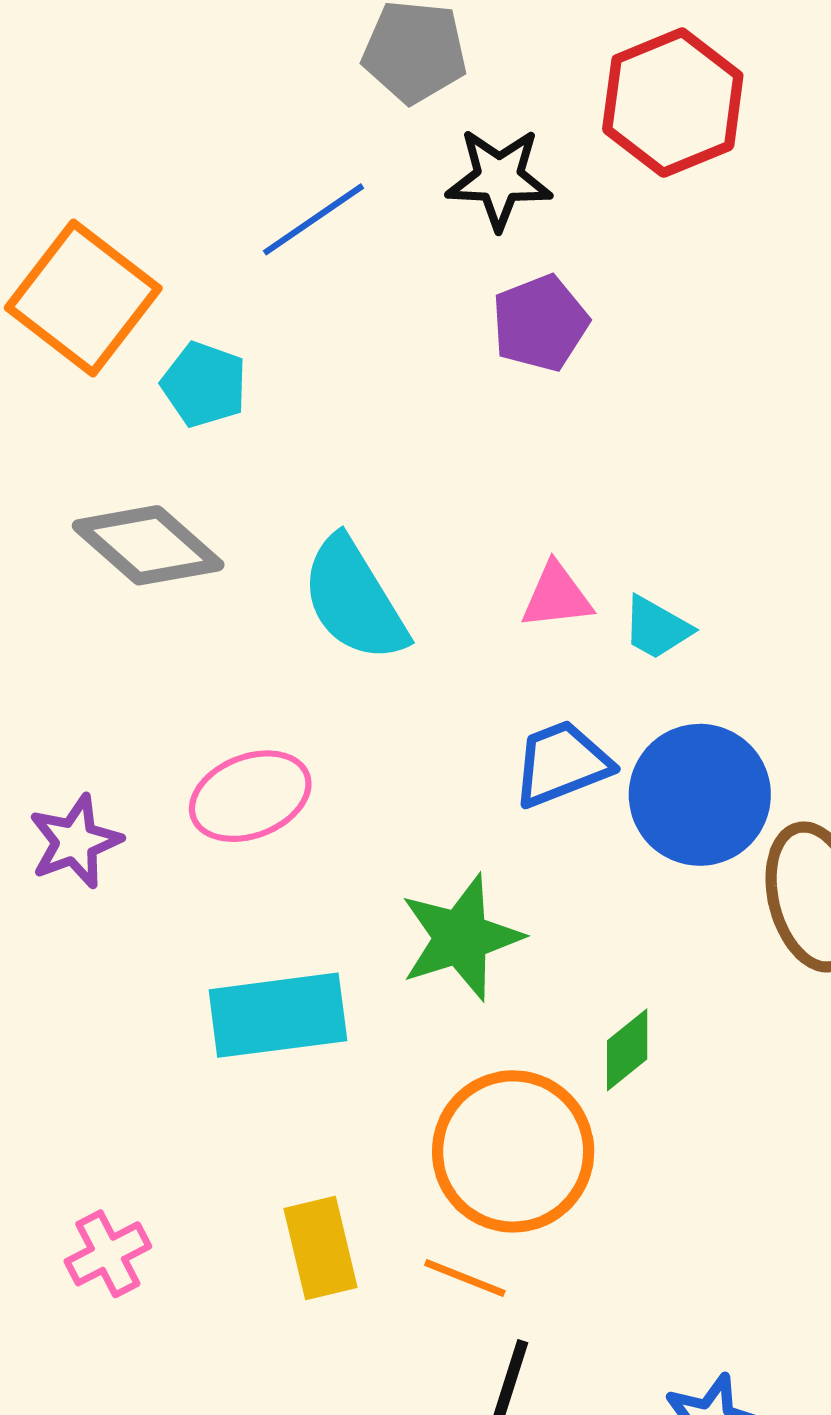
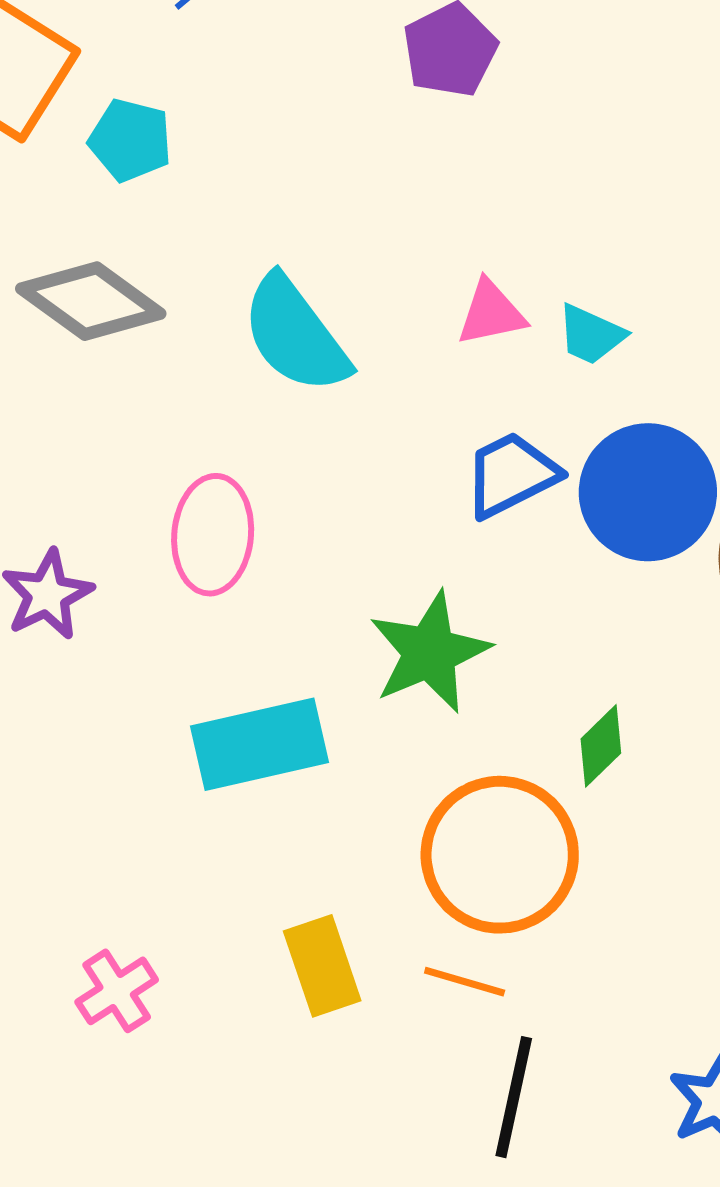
pink ellipse: (250, 796) -> (213, 535), turned -58

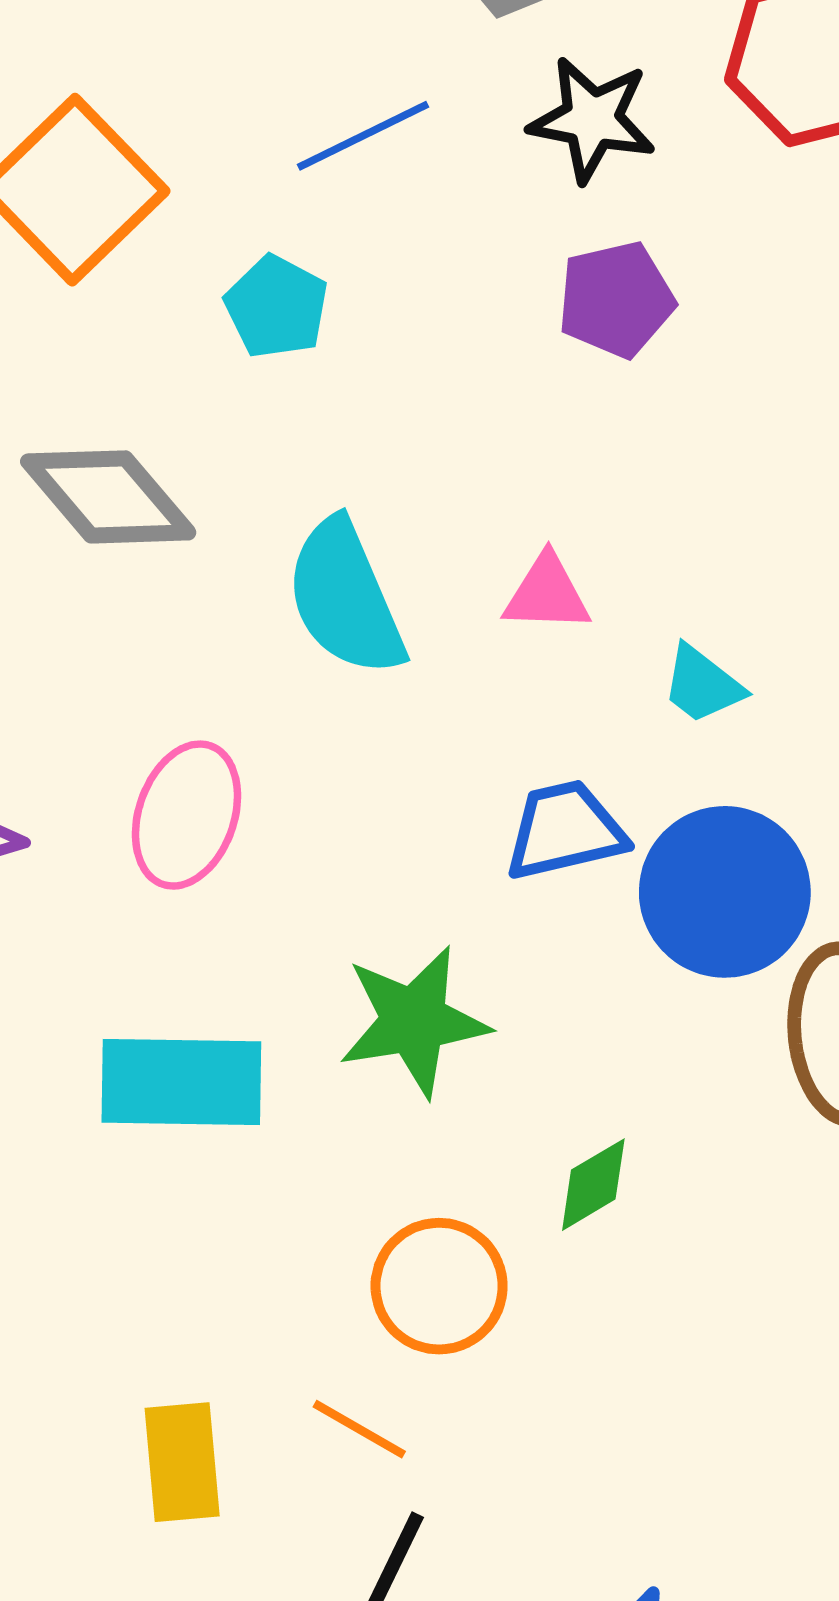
cyan pentagon: (130, 140) -> (277, 307), moved
pink triangle: (491, 313) -> (547, 594), moved
orange circle: (500, 855) -> (439, 1286), size x0.7
yellow rectangle: (322, 966) -> (182, 1462), moved

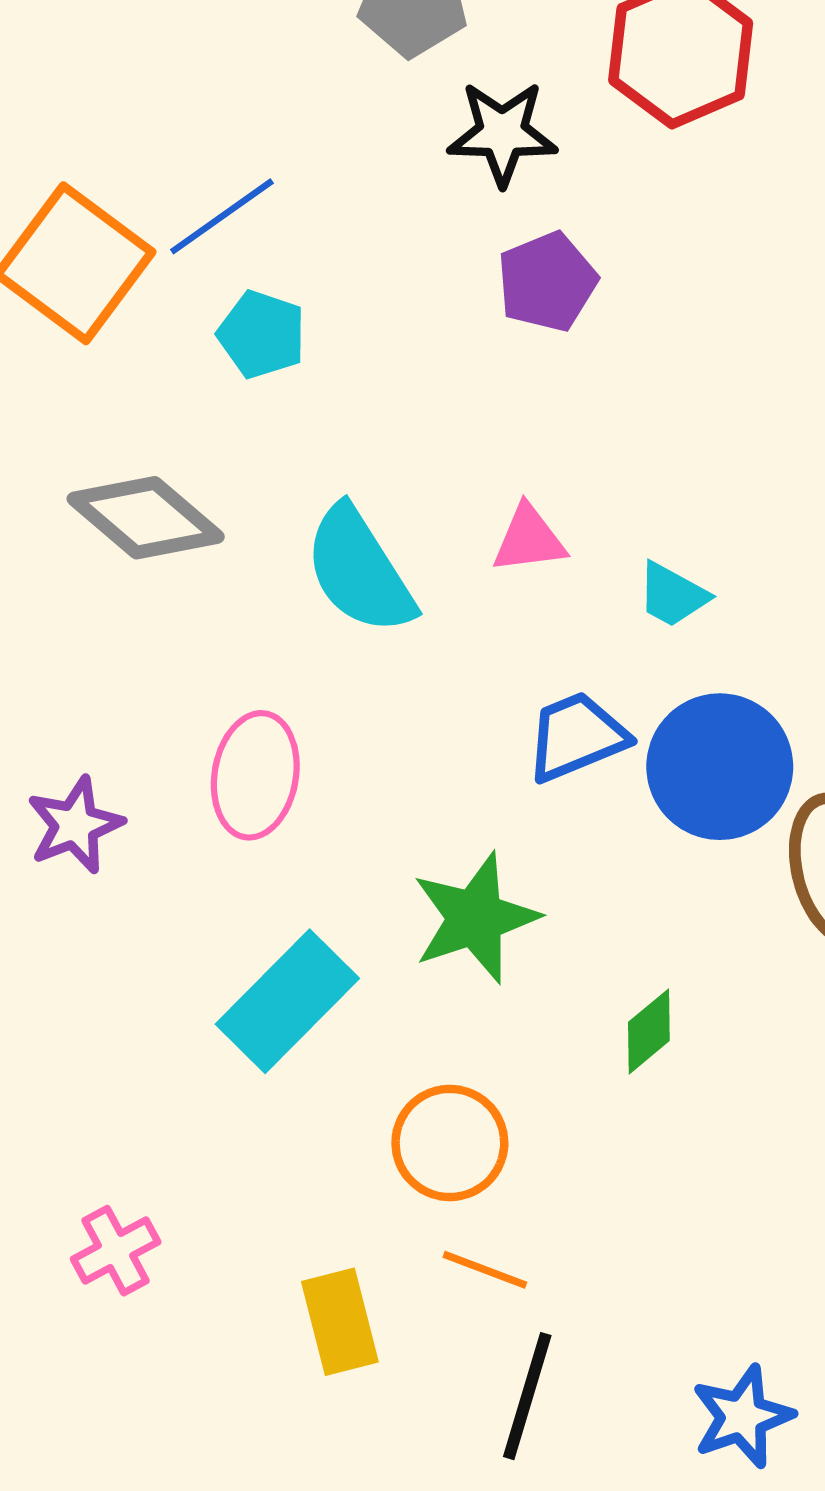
blue line: (363, 136) -> (222, 216), moved
cyan rectangle: (181, 1082) -> (287, 1001), turned -37
orange circle: (439, 1286) -> (450, 1143), moved

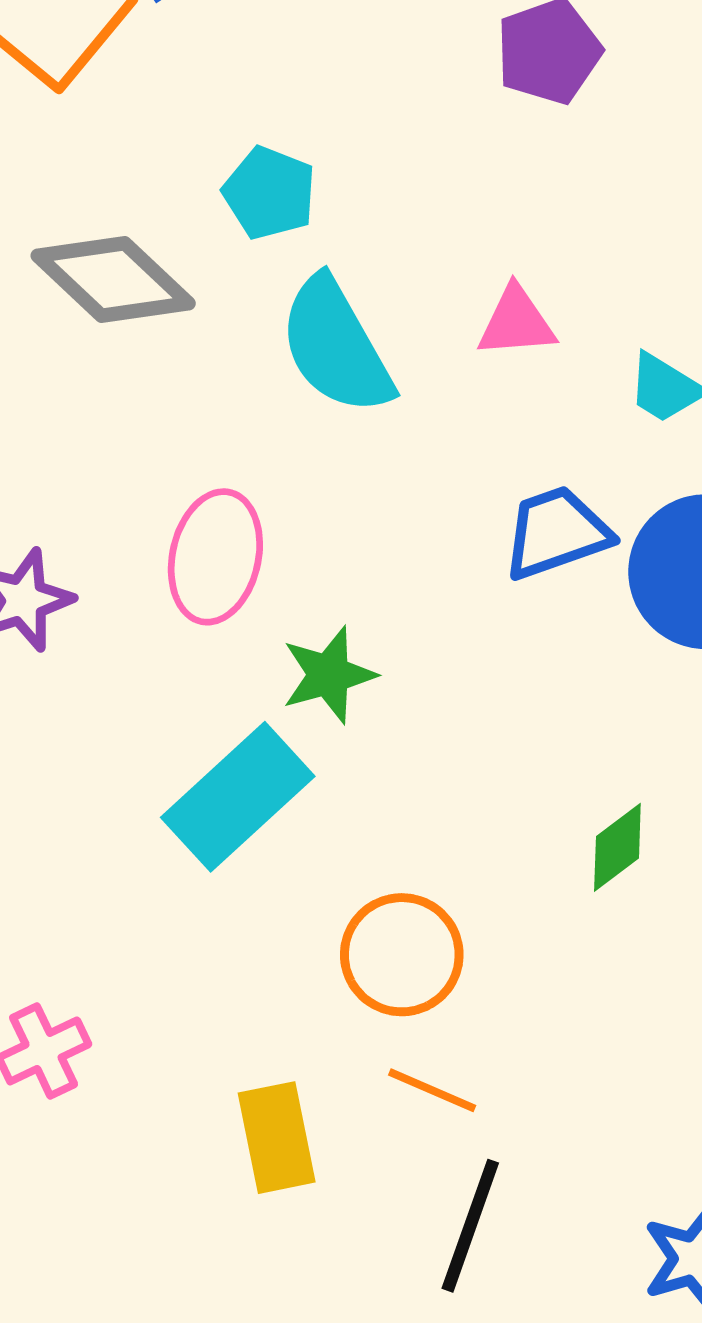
cyan pentagon: (262, 334) -> (269, 193), moved
green star: (475, 918) -> (329, 675), moved, size x0.7

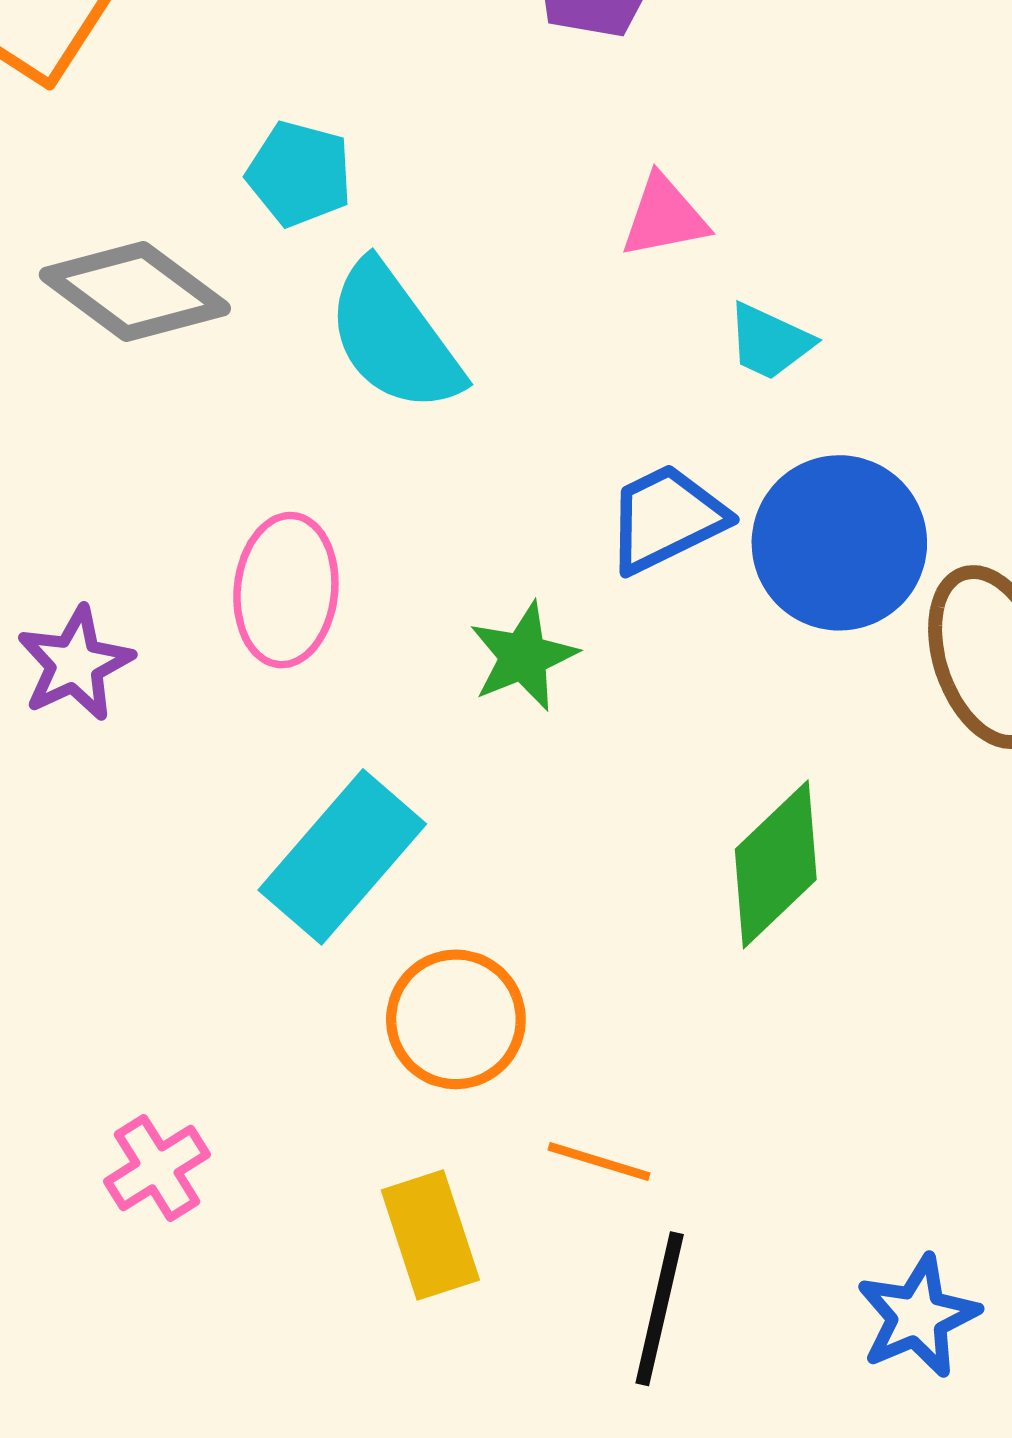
pink triangle: (516, 322) -> (664, 217), moved
green star: (329, 675) -> (523, 656), moved
green diamond: (617, 847) -> (776, 864), size x1.6
orange circle: (402, 955) -> (456, 1019), moved

